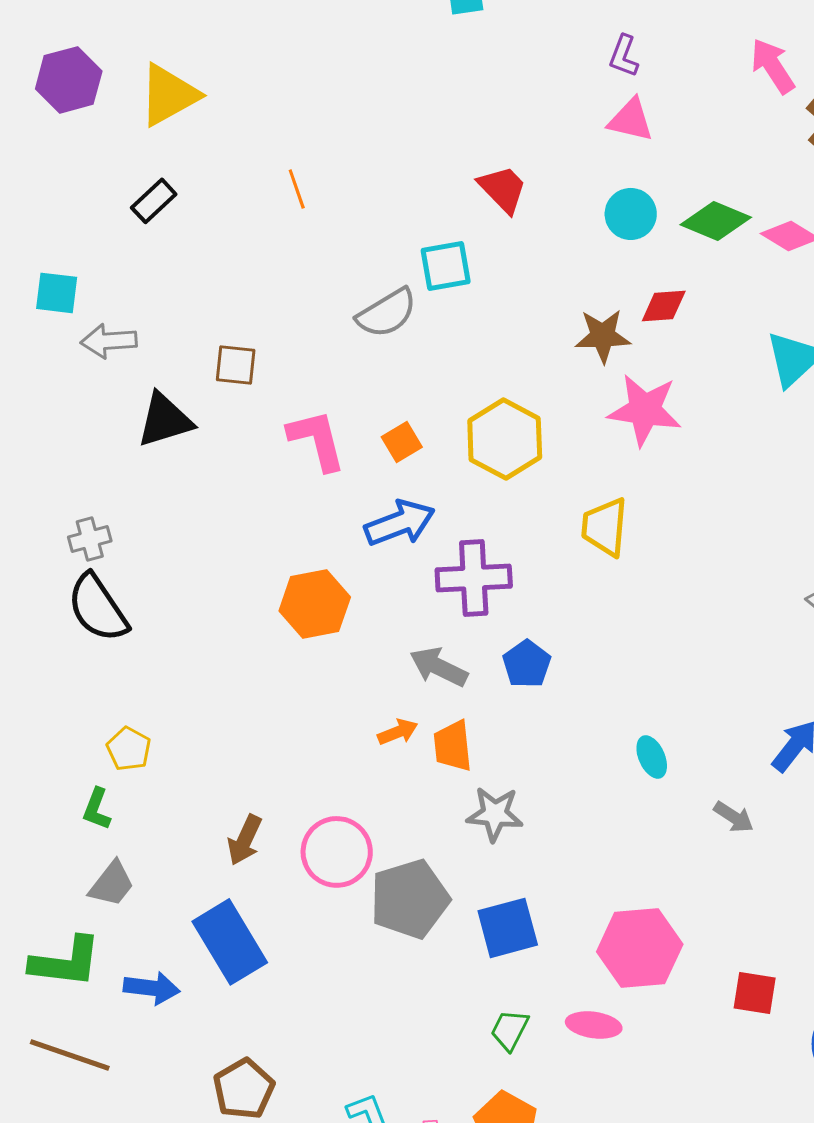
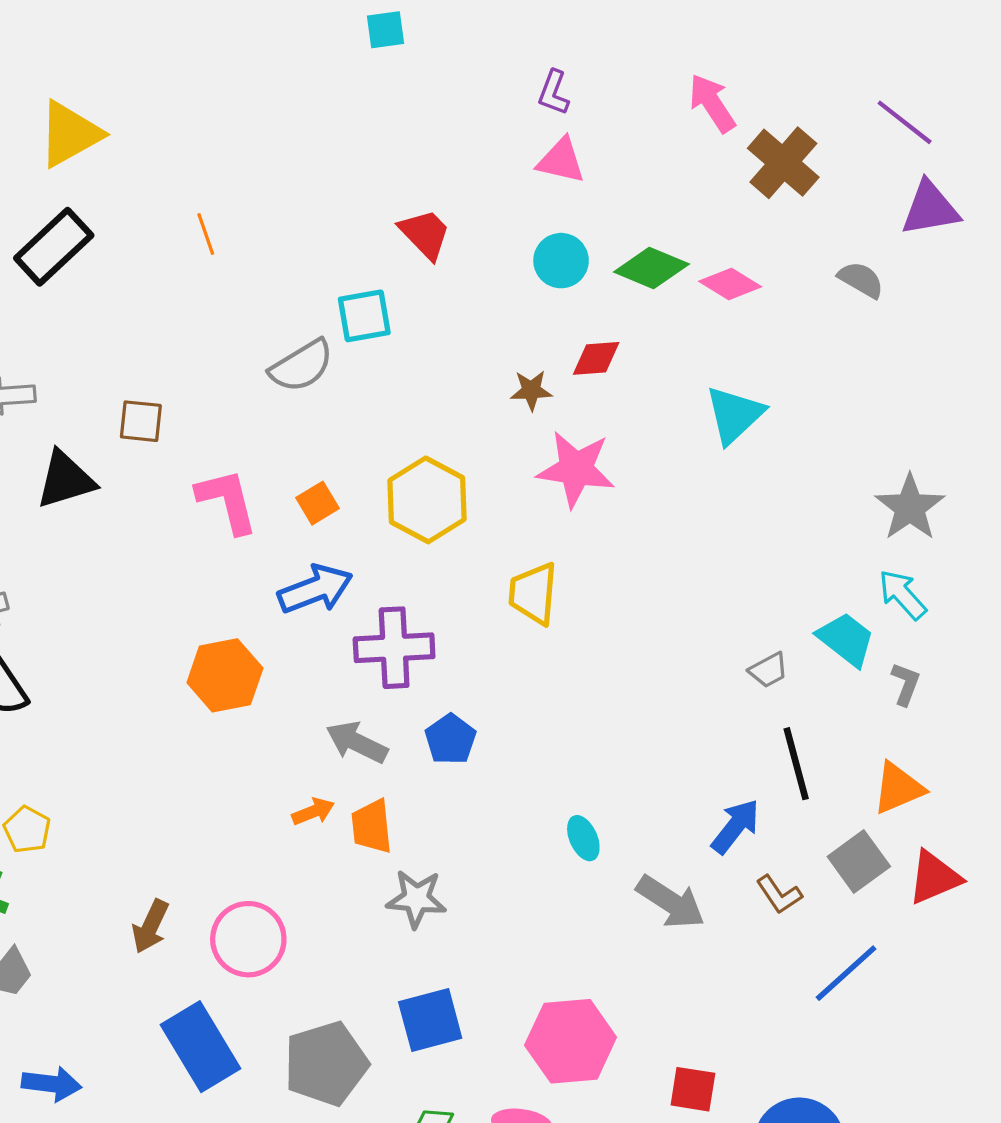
black rectangle: (154, 201) -> (54, 247), size x1.6
brown star: (603, 336) -> (531, 390), size x0.7
gray arrow: (734, 817) -> (671, 902), size x1.6
gray pentagon: (410, 899) -> (326, 1064), moved
blue rectangle: (230, 942) -> (200, 1047), moved

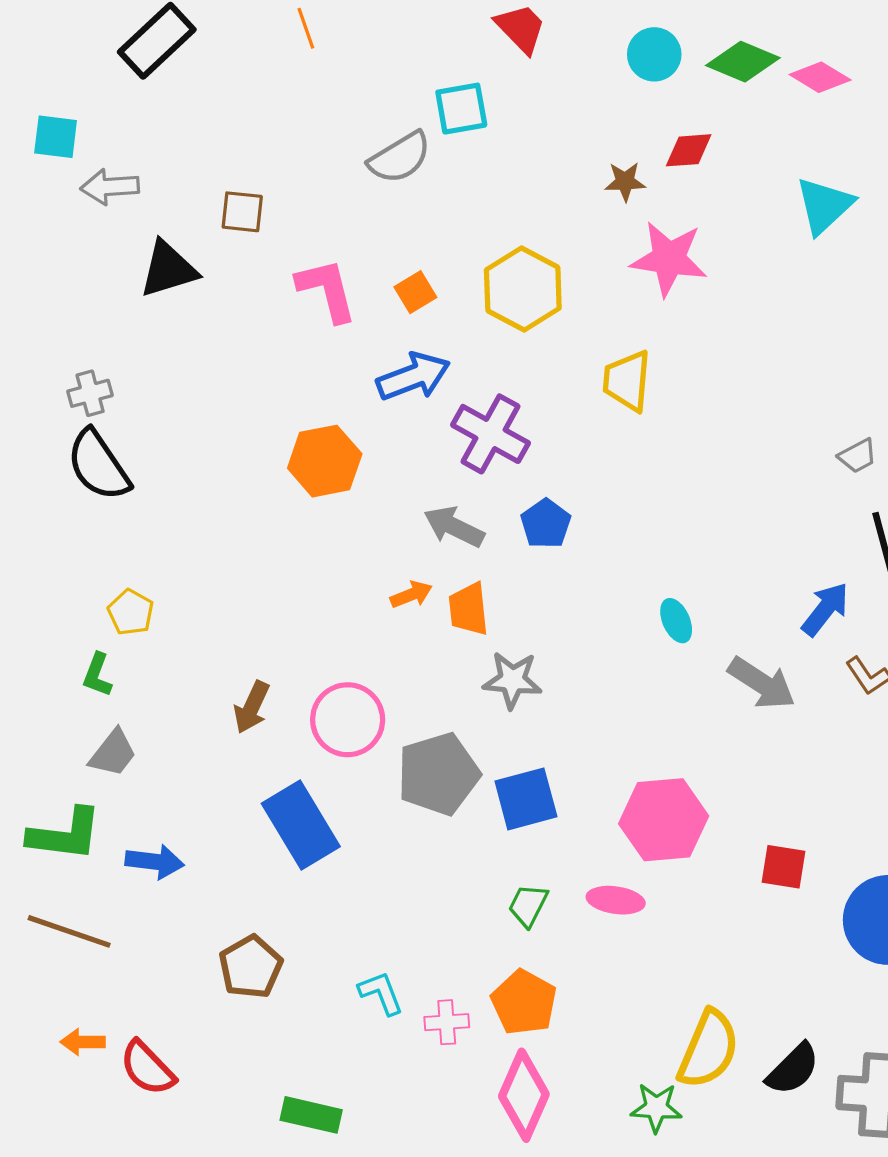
purple cross: (394, 648) -> (490, 434), turned 32
gray pentagon: (326, 1064) -> (438, 774), moved

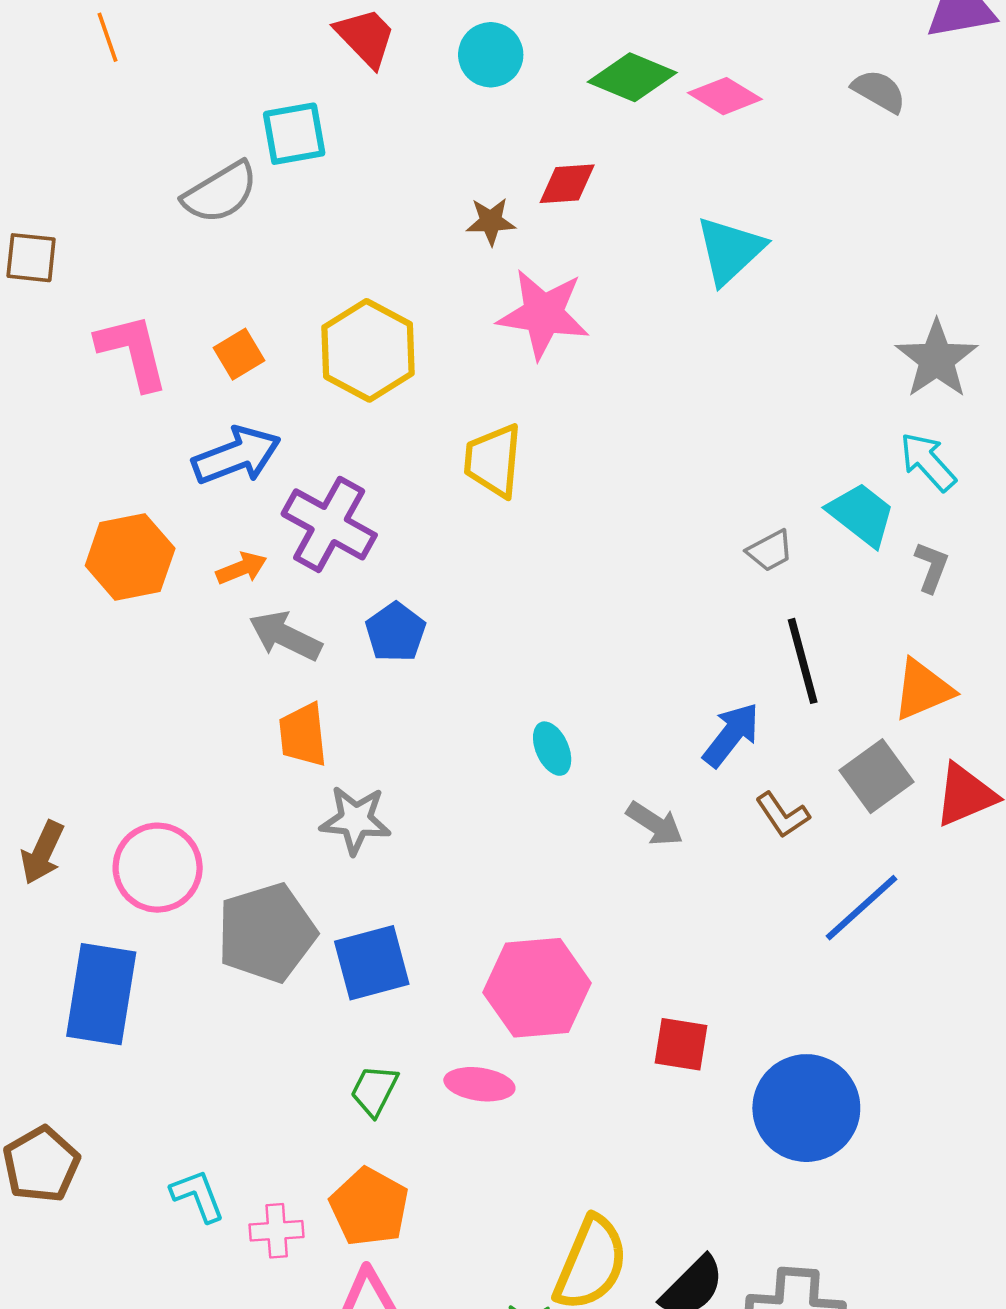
cyan circle: (654, 54) -> (491, 55), moved
orange arrow: (411, 595) -> (241, 568), moved
gray arrow: (762, 683) -> (655, 824), size x0.7
blue rectangle: (301, 825) -> (101, 994), turned 40

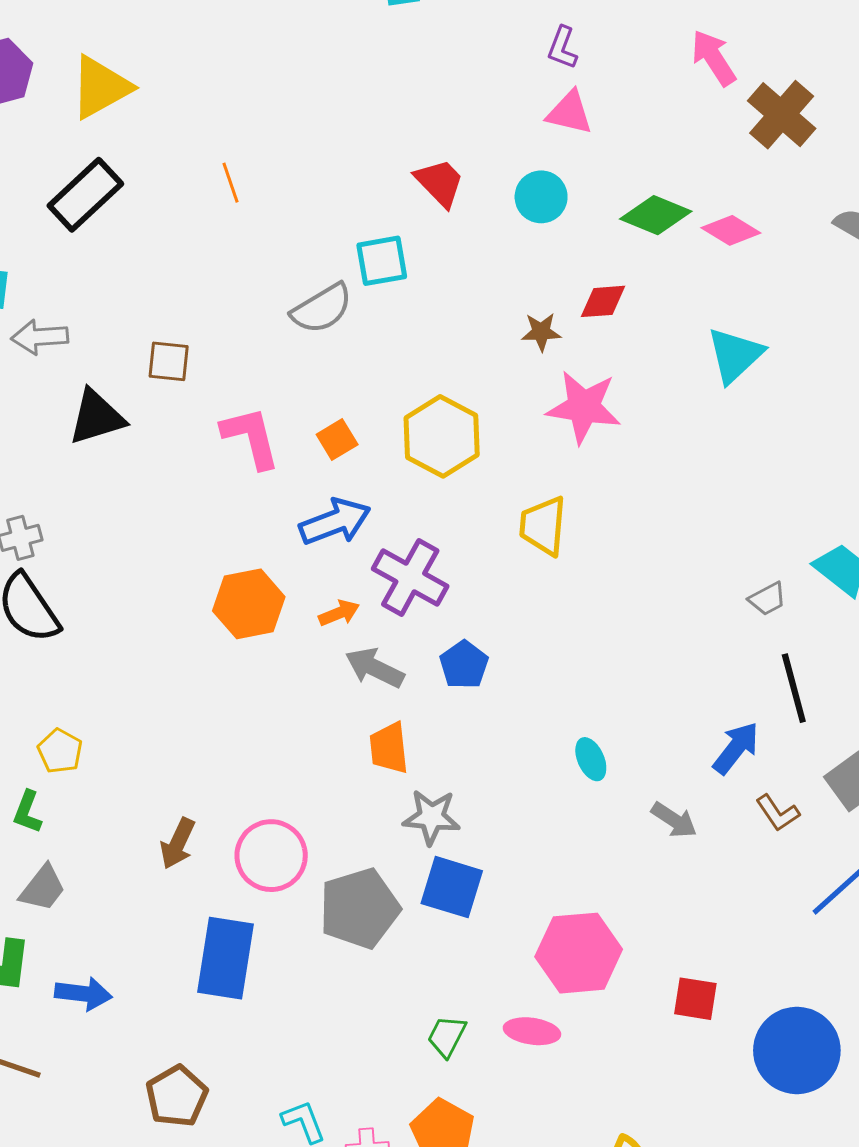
blue square: (372, 963) -> (452, 887), moved, turned 32

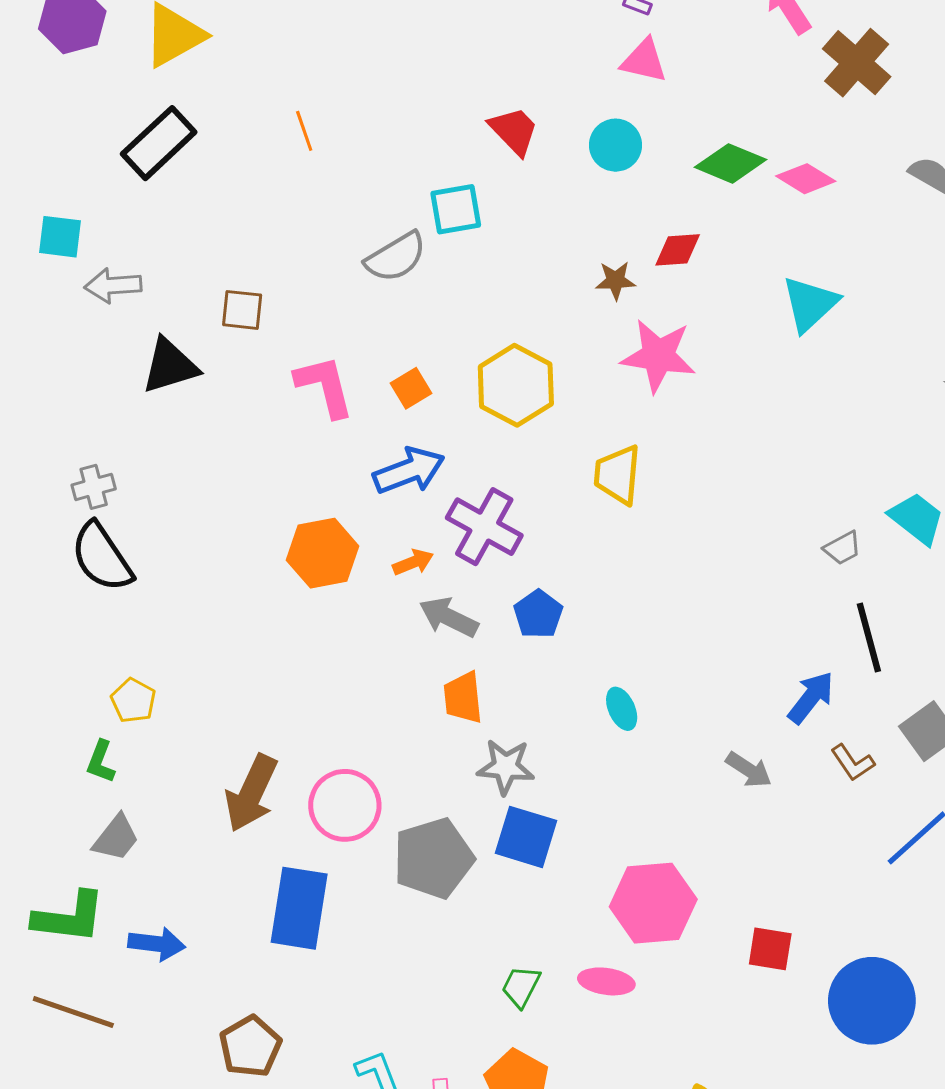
cyan ellipse: (591, 759) -> (622, 709), moved
brown arrow: (178, 843) -> (251, 793), size x1.5

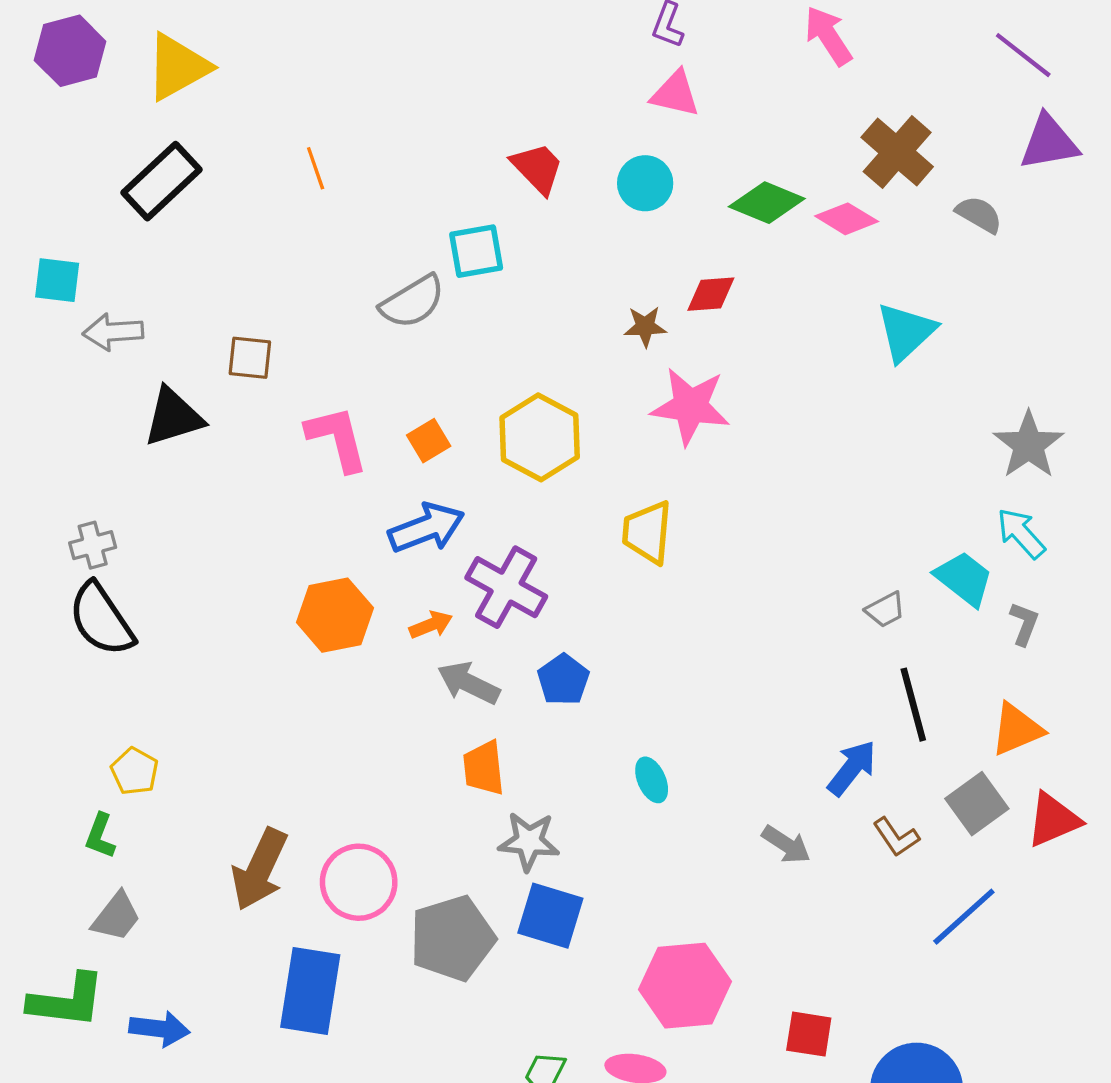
brown cross: (857, 63) -> (897, 152), moved
cyan triangle: (810, 304) -> (906, 332), moved

